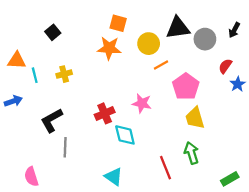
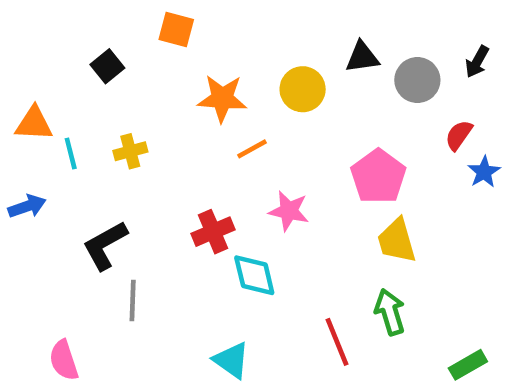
orange square: (118, 23) -> (176, 30), moved
black triangle: (178, 28) -> (362, 57), size x0.7
orange line: (161, 65) -> (252, 149), moved

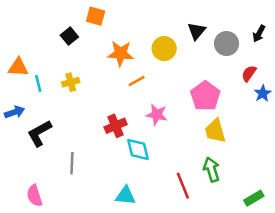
black triangle: (362, 57) -> (197, 31), turned -42
black square: (107, 66) -> (69, 36), moved
black L-shape: (105, 245) -> (39, 133), moved
cyan triangle: (231, 360) -> (125, 196), turned -30

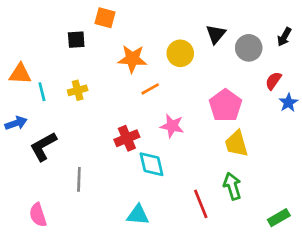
black square: (69, 36) -> (76, 40), turned 35

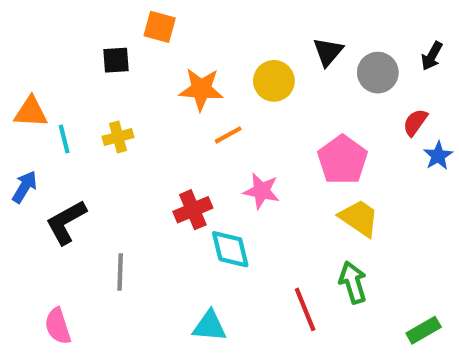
blue arrow: (16, 123) -> (25, 187), turned -40
yellow trapezoid: (236, 144) -> (359, 218), turned 140

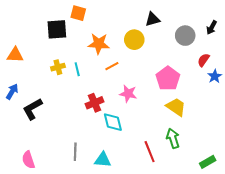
black triangle: (328, 52) -> (153, 19), moved, turned 35
black square: (116, 60) -> (57, 29), size x1.5
cyan line: (64, 139) -> (77, 69), moved
gray line: (120, 272) -> (75, 152), moved

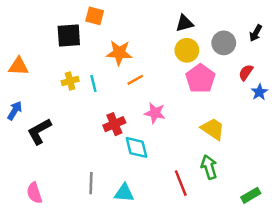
yellow circle: (134, 40) -> (187, 50), moved
pink pentagon: (168, 78) -> (200, 79), moved

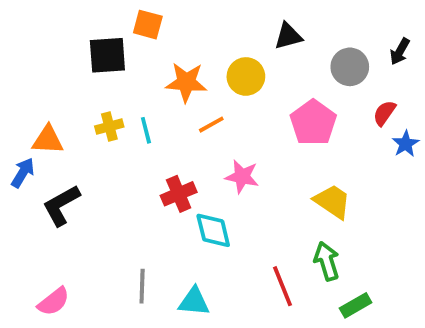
yellow circle: (187, 50) -> (246, 76), moved
orange triangle: (18, 66) -> (48, 140), moved
pink semicircle: (34, 193) -> (54, 302), turned -110
green rectangle: (251, 195) -> (356, 305), moved

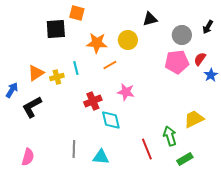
pink pentagon: (313, 123) -> (177, 62), moved, turned 30
yellow cross: (109, 126) -> (57, 77), moved
orange triangle: (48, 140) -> (36, 73), moved, turned -36
yellow trapezoid: (332, 202) -> (194, 119), moved, turned -60
pink semicircle: (54, 302) -> (28, 157), turned -36

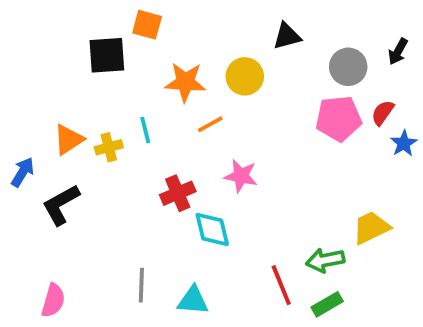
green arrow: (170, 136) -> (325, 260), turned -84
green rectangle: (185, 159) -> (327, 304), moved

